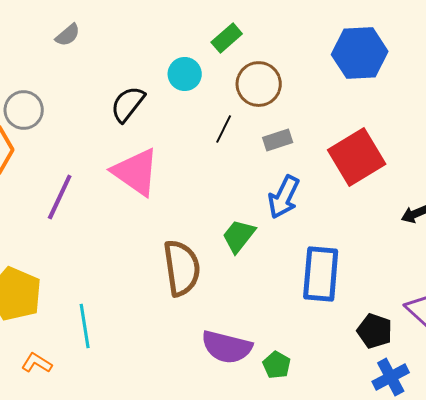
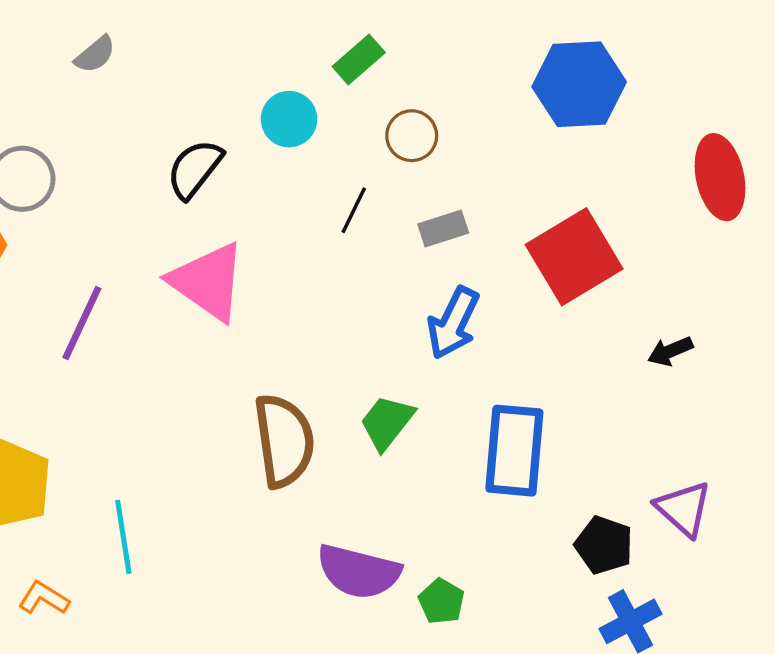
brown circle: (259, 84) -> (412, 136), size x0.7
green trapezoid: (239, 236) -> (387, 422), moved

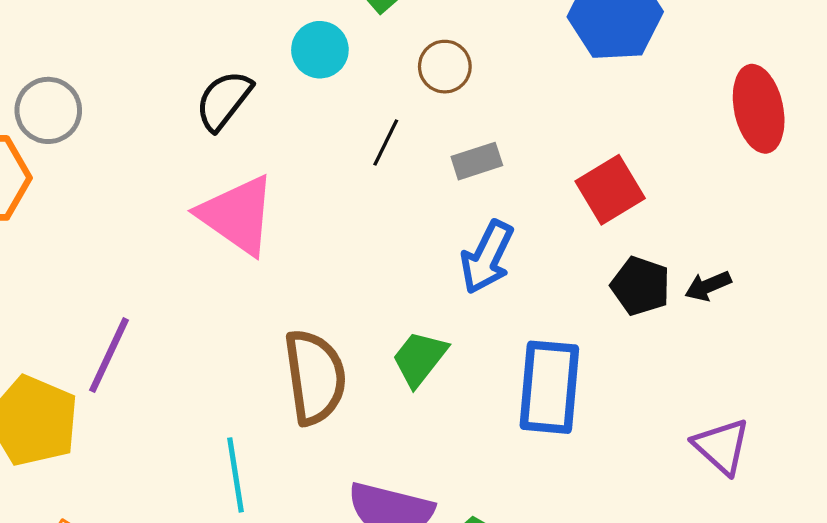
red square: (574, 257) -> (610, 190), size x0.7
purple line: (82, 323) -> (109, 355), moved
cyan line: (123, 537) -> (236, 475), moved
black pentagon: (604, 545) -> (641, 286), moved

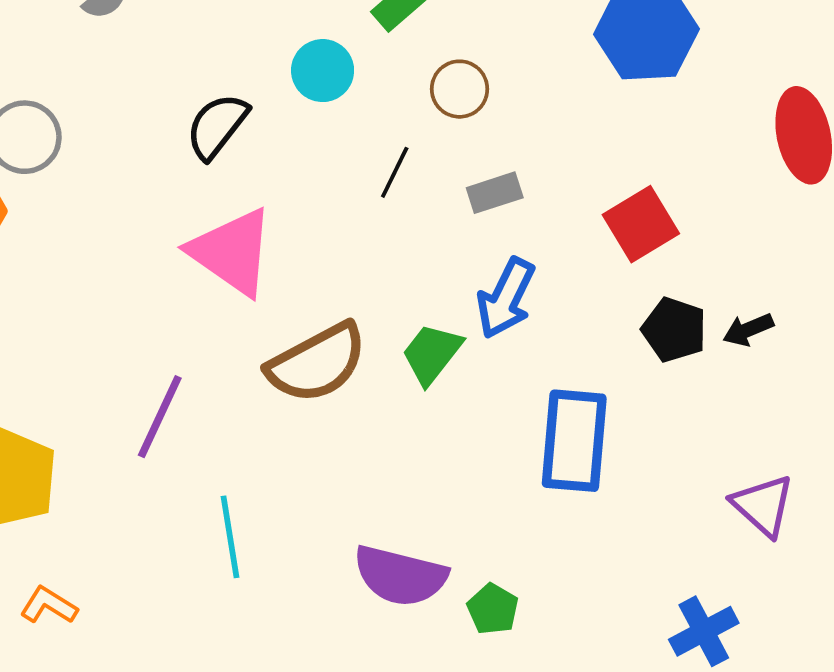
purple line: (109, 355) -> (160, 417), moved
green trapezoid: (419, 358) -> (432, 354), moved
brown semicircle: (315, 377) -> (317, 363), moved, turned 70

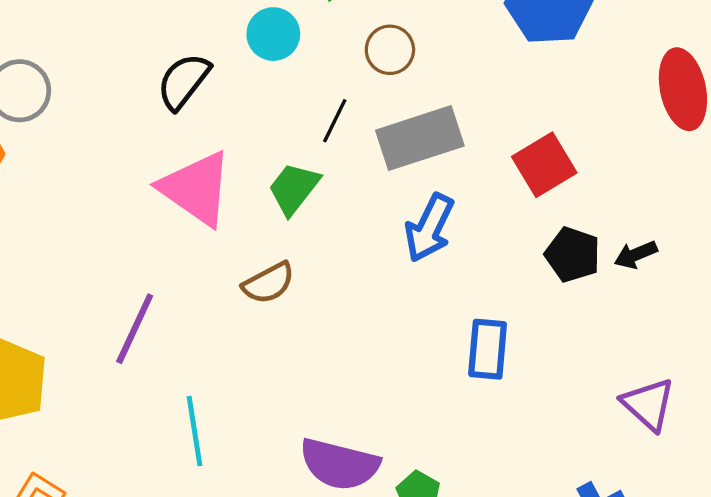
gray rectangle: (495, 193) -> (420, 138), size x1.8
green trapezoid: (432, 354) -> (294, 188), moved
brown semicircle: (317, 363) -> (269, 283), size x0.6
blue rectangle: (574, 441) -> (488, 349), size x0.7

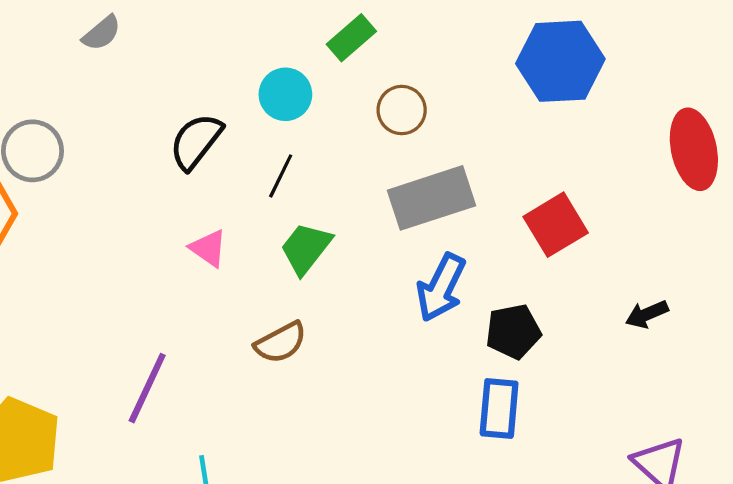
black line: (335, 121) -> (281, 176), moved
pink triangle: (196, 188) -> (208, 248), size x0.5
black pentagon: (573, 255) -> (513, 332), moved, turned -30

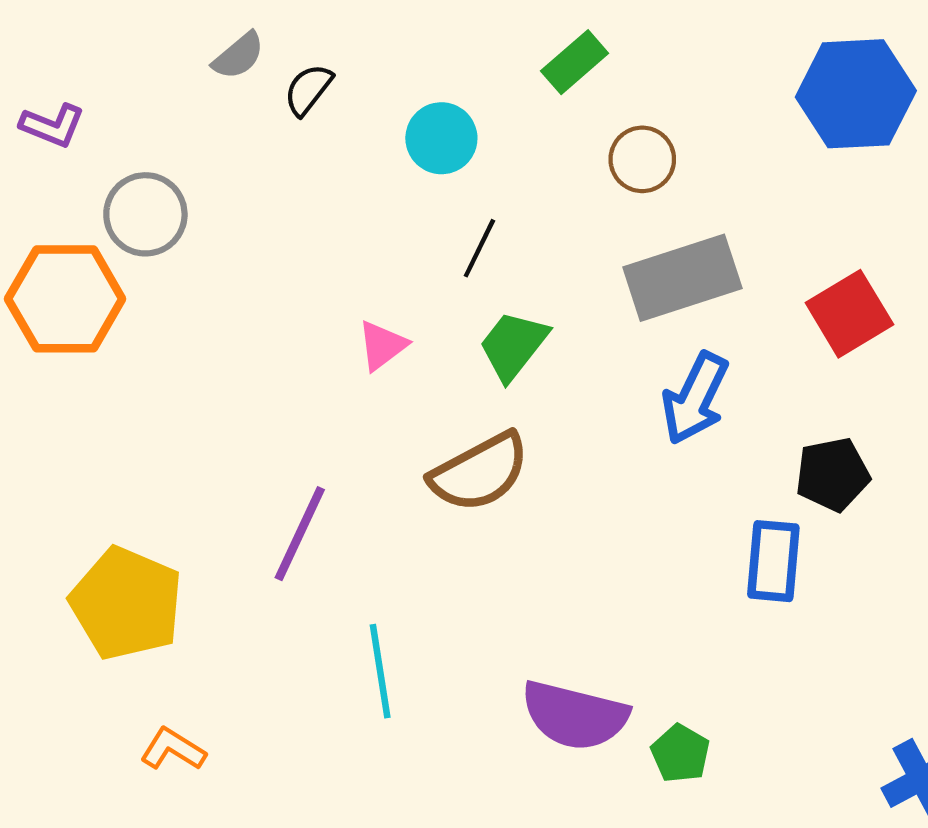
cyan circle: (285, 94) -> (441, 138), moved
black semicircle: (196, 141) -> (308, 90), moved, size x0.7
pink triangle: (208, 248) -> (382, 345), turned 48
black pentagon: (513, 332) -> (833, 474), moved
brown semicircle: (281, 343) -> (479, 472), size x1.4

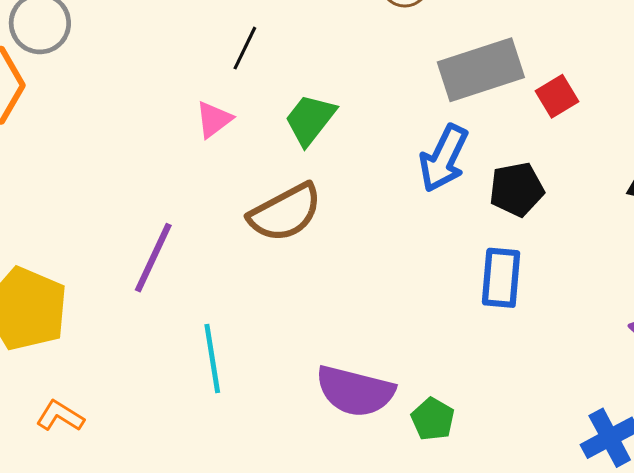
black line: (479, 248) -> (245, 48), moved
gray rectangle: (682, 278) -> (481, 70), moved
red square: (849, 314) -> (557, 96), size x0.7
black pentagon: (833, 474) -> (517, 189), moved

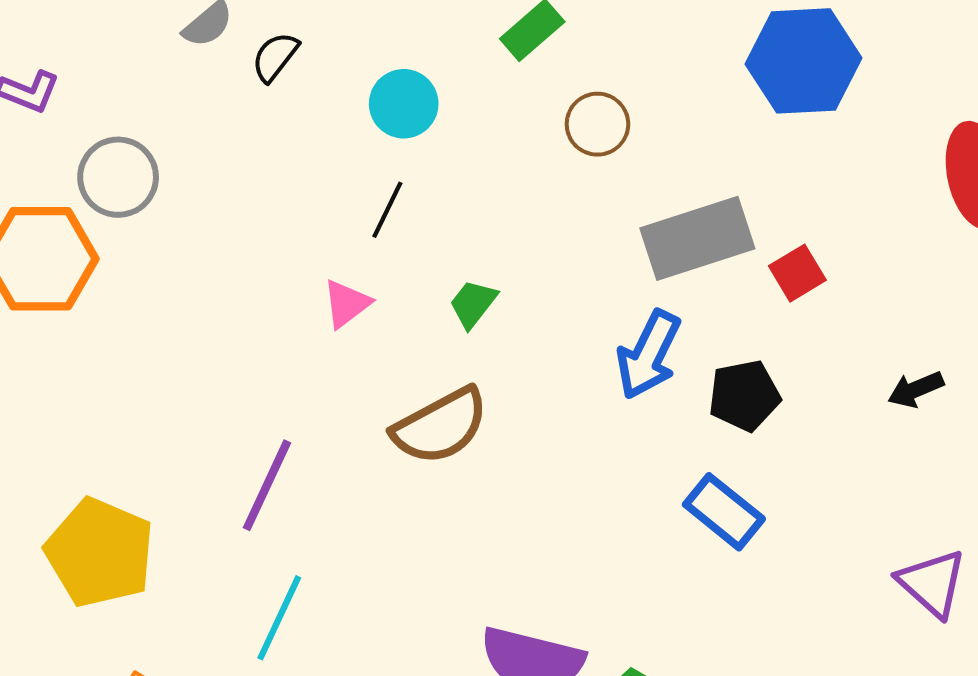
green trapezoid: (310, 119) -> (473, 304), size x0.7
blue rectangle: (501, 278) -> (724, 512), turned -56
cyan line: (212, 359) -> (279, 618), moved, turned 34

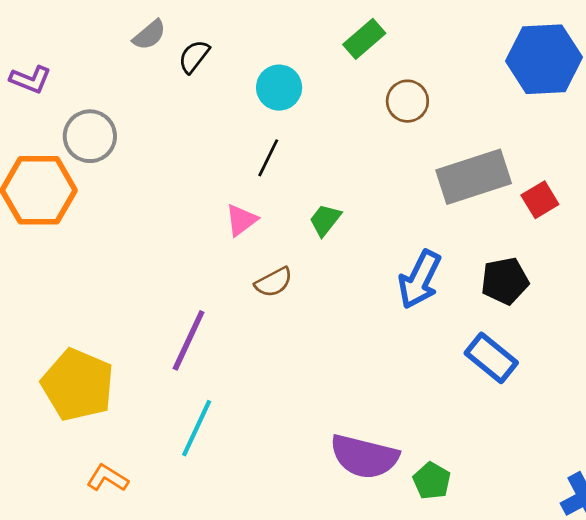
blue arrow: (648, 355) -> (420, 279), moved
brown semicircle: (440, 426) -> (274, 282), moved, size x0.6

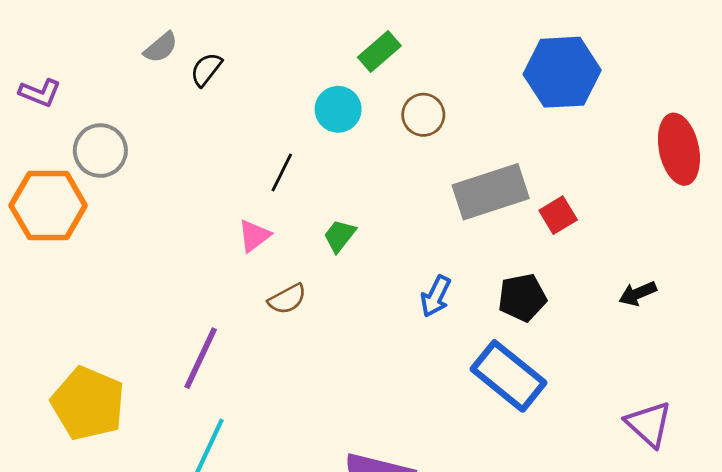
cyan circle: (279, 88) -> (338, 109), moved
blue arrow: (420, 279) -> (436, 296), size x0.7
blue rectangle: (491, 358) -> (509, 376), size x1.4

